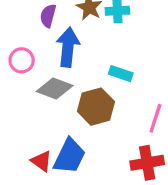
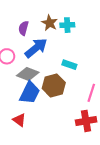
blue arrow: (68, 47) -> (36, 48), turned 45
blue trapezoid: (70, 156) -> (30, 93), moved

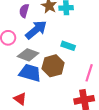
blue trapezoid: (30, 93) -> (30, 73), turned -100

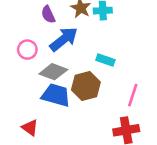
purple semicircle: (24, 11) -> (48, 14), turned -40
red triangle: (20, 99) -> (30, 128), moved

